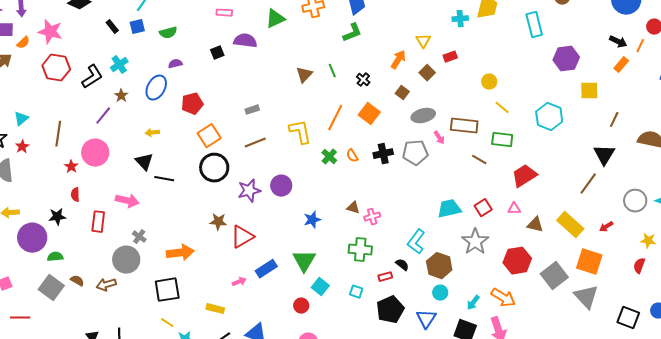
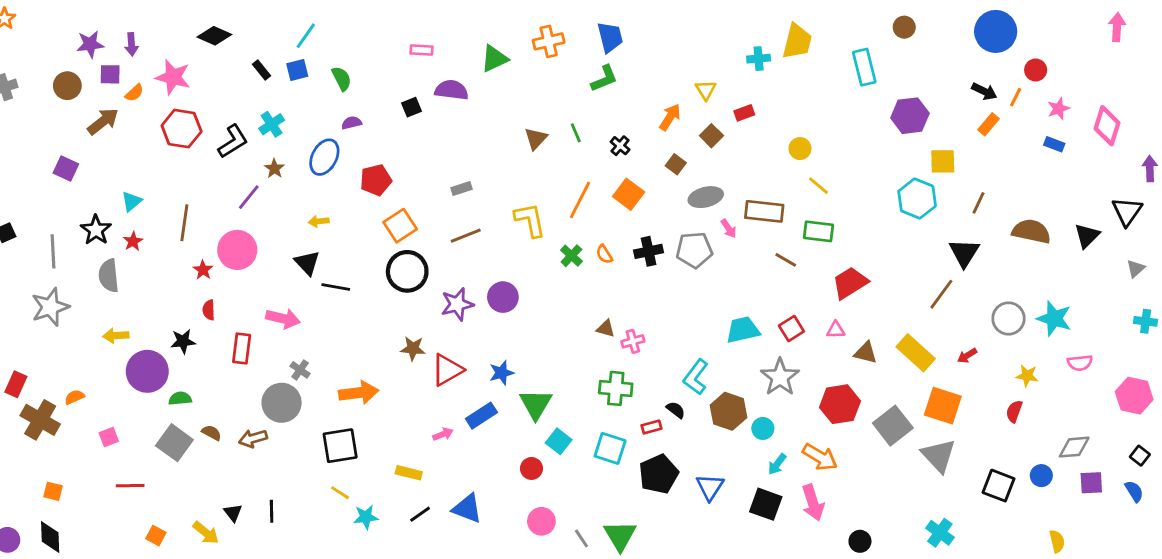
green semicircle: (168, 33) -> (342, 79), turned -102
cyan hexagon: (549, 117) -> (917, 199), moved
blue star: (312, 220) -> (501, 373), moved
cyan square: (356, 292) -> (610, 448), size x1.6
cyan circle: (440, 293) -> (763, 428), moved

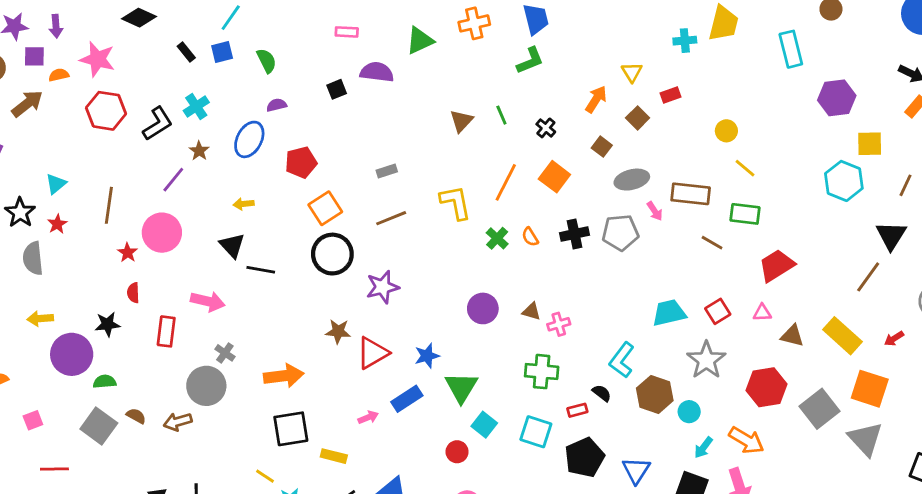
orange semicircle: (134, 93) -> (59, 75), turned -150
purple circle: (503, 297) -> (483, 308), moved
black square: (340, 446) -> (291, 429), moved

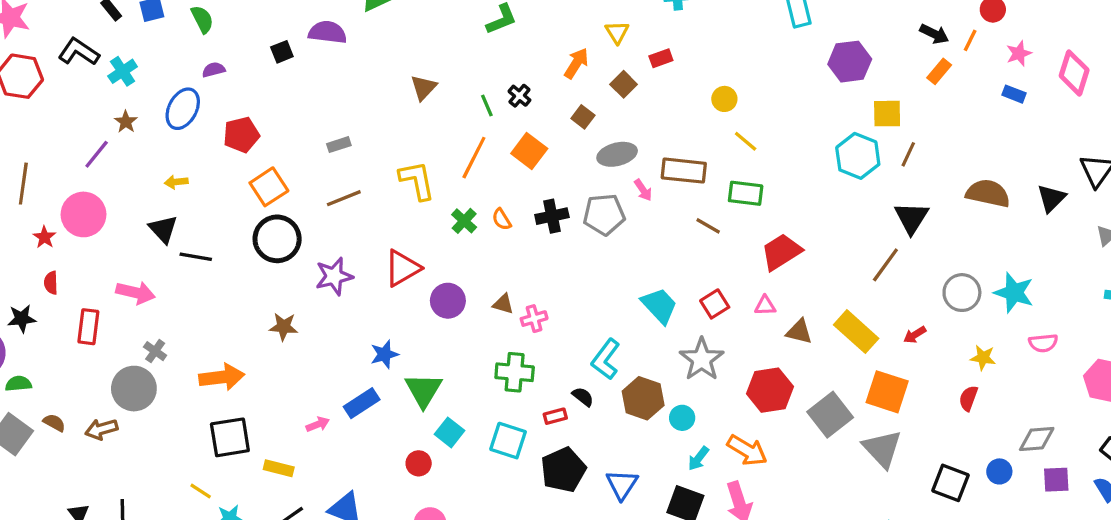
green line: (501, 115) -> (487, 105), moved
black L-shape: (158, 124) -> (79, 52), moved, turned -114
brown line: (905, 185) -> (908, 154), moved
cyan trapezoid: (669, 313) -> (659, 306), turned 60
red triangle: (373, 353) -> (402, 268), moved

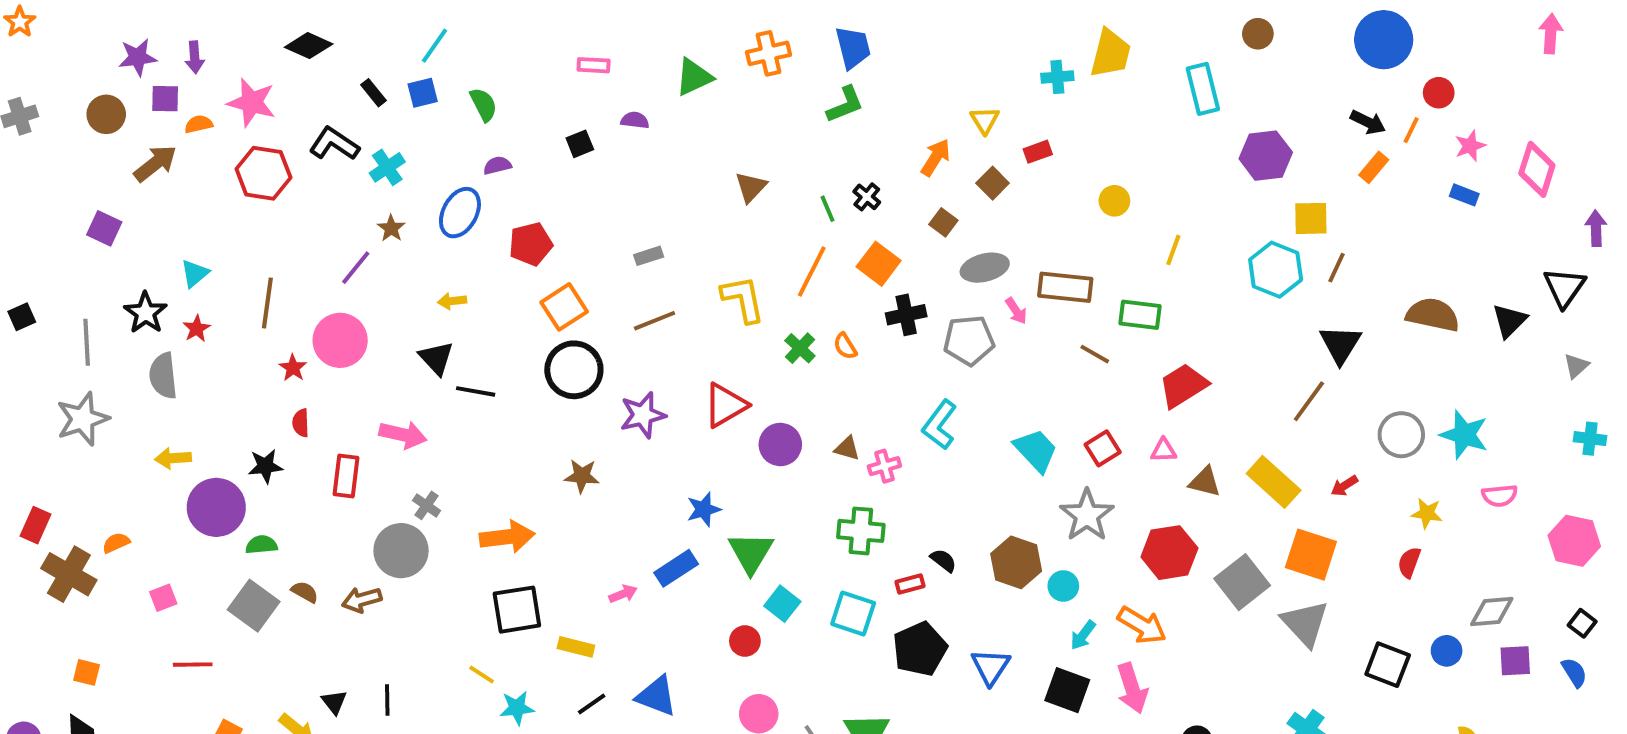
purple semicircle: (328, 32) -> (635, 120), size x0.6
yellow line: (746, 141) -> (1173, 250), moved, turned 70
black cross: (552, 216) -> (906, 315), moved
cyan L-shape: (606, 359) -> (939, 425), moved

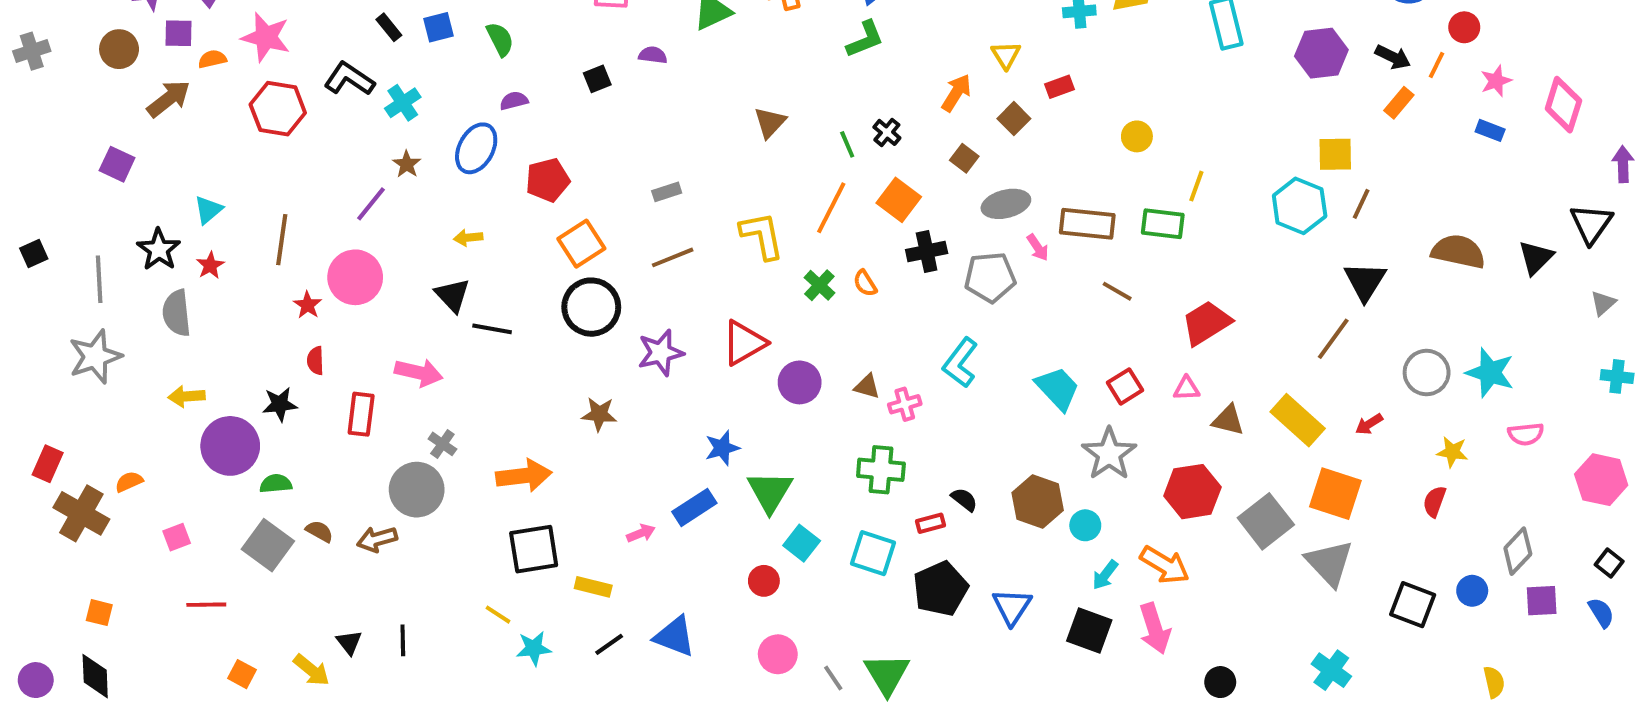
purple hexagon: (1266, 156) -> (1321, 53), moved
green rectangle: (1140, 315) -> (1163, 224), moved
gray diamond: (1492, 612) -> (1518, 551), turned -42

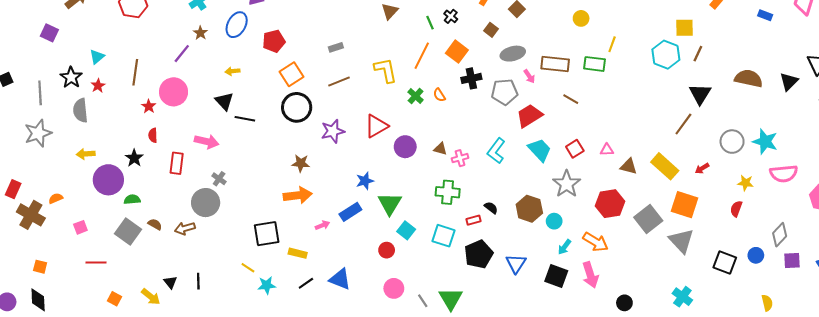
red trapezoid: (1206, 323) -> (529, 116), moved
cyan L-shape: (960, 363) -> (496, 151), moved
black star: (280, 404) -> (134, 158), turned -30
pink semicircle: (1526, 434) -> (784, 174), size x1.5
orange arrow: (524, 476) -> (298, 195), moved

